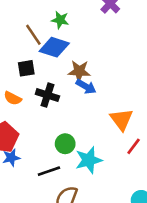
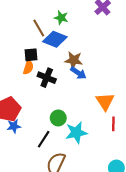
orange semicircle: (13, 98) -> (28, 67), moved, turned -104
red line: (134, 146) -> (113, 124), turned -40
black line: (49, 171) -> (44, 139), turned -42

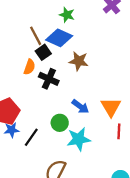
brown line: (39, 28) -> (36, 36), moved
black square: (31, 55) -> (43, 52), moved, turned -32
blue arrow: (78, 73) -> (80, 106), moved
black line: (44, 139) -> (31, 137), moved

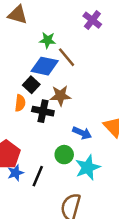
brown line: (36, 36) -> (67, 57), moved
brown star: (79, 61) -> (60, 96), moved

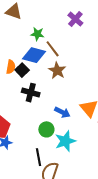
brown star: (60, 96) -> (57, 71), moved, turned 30
orange semicircle: (20, 103) -> (11, 67), moved
black line: (38, 176) -> (38, 157), moved, turned -36

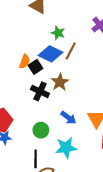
brown line: (53, 49) -> (71, 51), turned 54
brown star: (57, 71) -> (60, 82), moved
green circle: (46, 129) -> (41, 130), moved

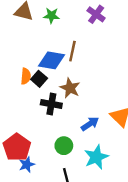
green star: (58, 33) -> (51, 16), moved
blue arrow: (68, 118) -> (90, 124), turned -56

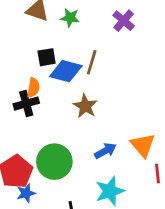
black square: (39, 79) -> (47, 57), moved, turned 35
black cross: (51, 104) -> (26, 104), moved, turned -30
green circle: (64, 146) -> (54, 162), moved, size x1.6

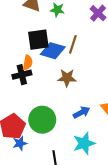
black square: (47, 57) -> (38, 40), size x1.5
brown star: (85, 106) -> (67, 78), turned -30

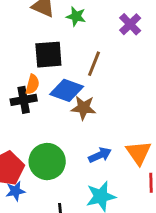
blue diamond: (53, 51) -> (67, 90), moved

